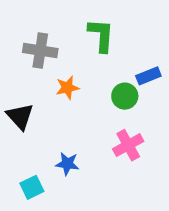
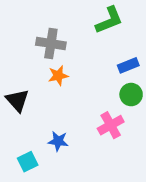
green L-shape: (101, 35) -> (109, 20), moved, turned 64
gray cross: (40, 50) -> (51, 44), moved
green circle: (125, 96) -> (131, 95), moved

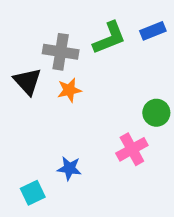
green L-shape: (109, 20) -> (109, 38), moved
blue rectangle: (128, 65) -> (153, 31), moved
black triangle: (17, 100) -> (28, 81), moved

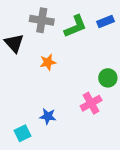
gray cross: (61, 52) -> (42, 20), moved
black triangle: (28, 81) -> (14, 43), moved

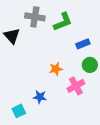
blue rectangle: (105, 21) -> (83, 44), moved
orange star: (48, 62) -> (56, 69), moved

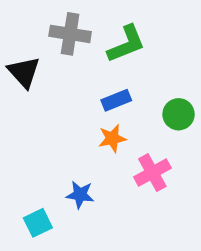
blue rectangle: (83, 44) -> (116, 100), moved
green circle: (90, 65) -> (179, 114), moved

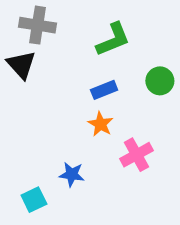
gray cross: (70, 34) -> (38, 25), moved
green circle: (179, 114) -> (160, 81), moved
orange star: (112, 138) -> (101, 124), turned -30

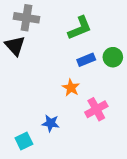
blue rectangle: (104, 90) -> (86, 60), moved

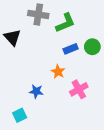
gray cross: (26, 18) -> (38, 15), moved
blue star: (51, 123) -> (36, 91), moved

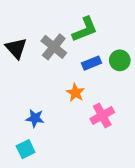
gray cross: (38, 15) -> (54, 47), moved, turned 30
blue star: (36, 91) -> (35, 118), moved

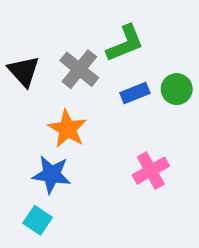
orange star: (75, 93) -> (67, 129), moved, size x1.4
blue star: (35, 118) -> (51, 175), size x1.4
cyan square: (26, 149) -> (38, 220), turned -30

